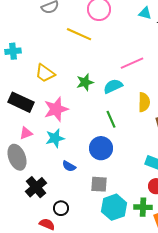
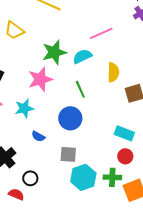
yellow trapezoid: (45, 73) -> (14, 30), moved
green star: (85, 82) -> (54, 52), size x1.4
pink star: (56, 109) -> (40, 79), moved

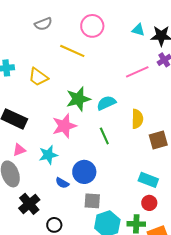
pink line: (101, 33) -> (137, 72), moved
blue circle: (70, 118) -> (84, 172), moved

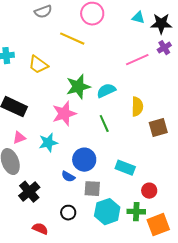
cyan rectangle: (148, 180) -> (125, 168), moved
blue semicircle: (62, 183) -> (68, 177), moved
black circle: (54, 225) -> (68, 213), moved

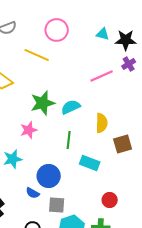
pink star: (64, 114) -> (29, 130), size x0.7
green line: (104, 124) -> (69, 140), turned 30
cyan rectangle: (125, 168) -> (90, 163), moved
red circle: (149, 191) -> (110, 200), moved

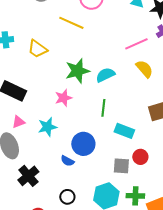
yellow semicircle: (102, 123) -> (144, 69), moved, turned -42
red circle: (110, 200) -> (140, 157), moved
gray square: (57, 205) -> (121, 166), moved

